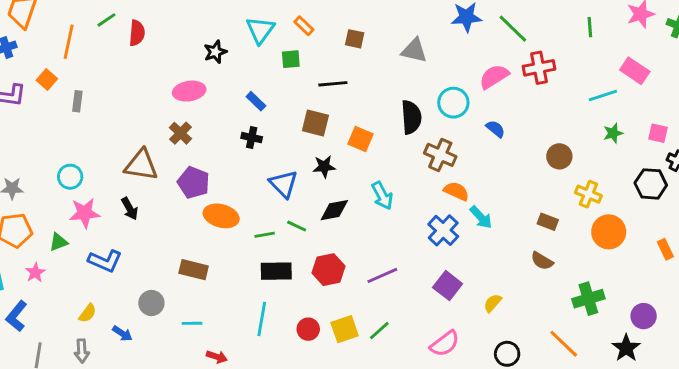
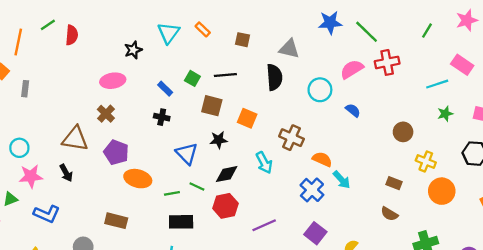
green line: (590, 27) -> (427, 31), turned 35
green square: (291, 59) -> (192, 78), moved, turned 35
black semicircle: (411, 117) -> (274, 77), moved
brown cross: (440, 155) -> (291, 138), moved
red hexagon: (329, 270) -> (225, 206), moved

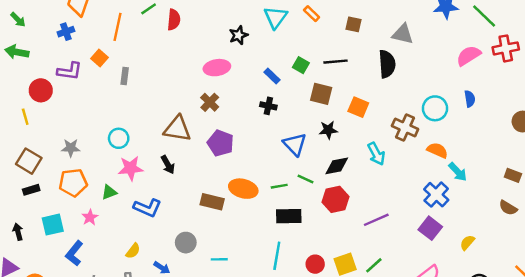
cyan circle: (320, 90) -> (435, 108), moved
blue semicircle: (353, 110) -> (470, 99), turned 42
orange ellipse: (138, 179) -> (243, 189), moved
blue cross: (312, 190) -> (436, 195), moved
brown rectangle: (116, 221) -> (212, 202), moved

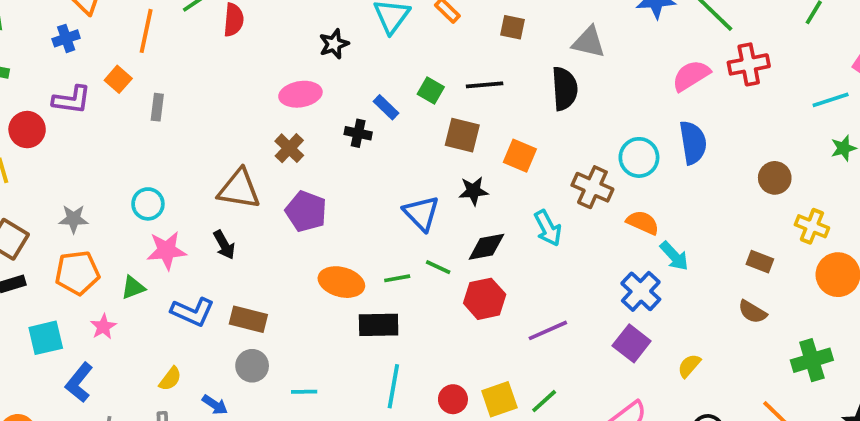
blue semicircle: (470, 99) -> (693, 143), size x1.6
black cross: (268, 106) -> (358, 133), moved
brown rectangle: (212, 202) -> (248, 319), moved
black rectangle: (289, 216) -> (379, 325), moved

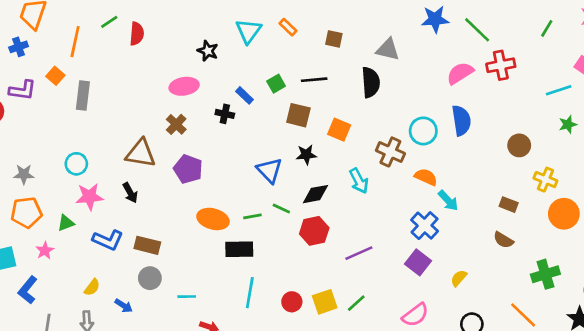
black star: (334, 44) -> (208, 51), turned -30
green square: (431, 90) -> (276, 84), turned 30
gray rectangle: (157, 107) -> (83, 95), size x1.5

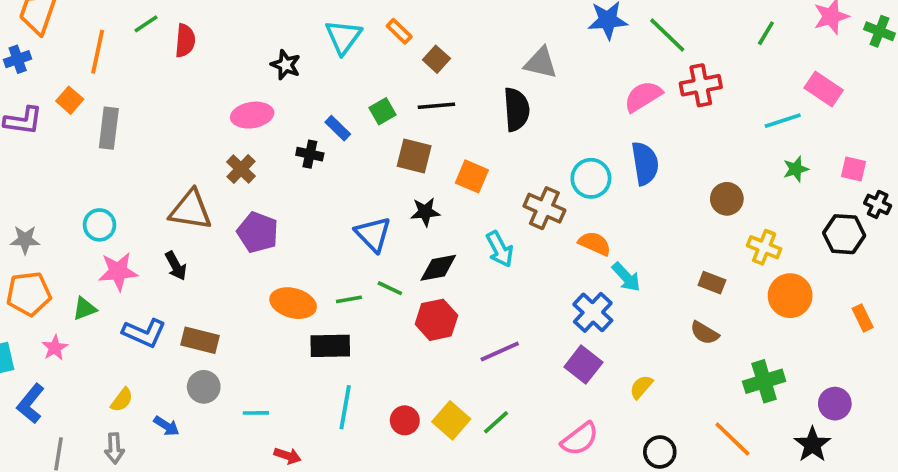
brown square: (334, 39) -> (436, 59), moved, turned 30
yellow square: (325, 302) -> (451, 420), turned -30

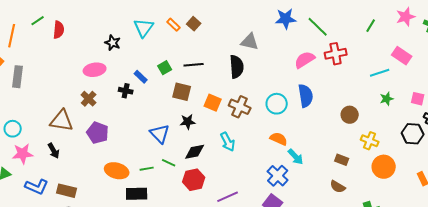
brown square: (436, 59) -> (194, 24), moved
brown cross: (544, 208) -> (240, 107), moved

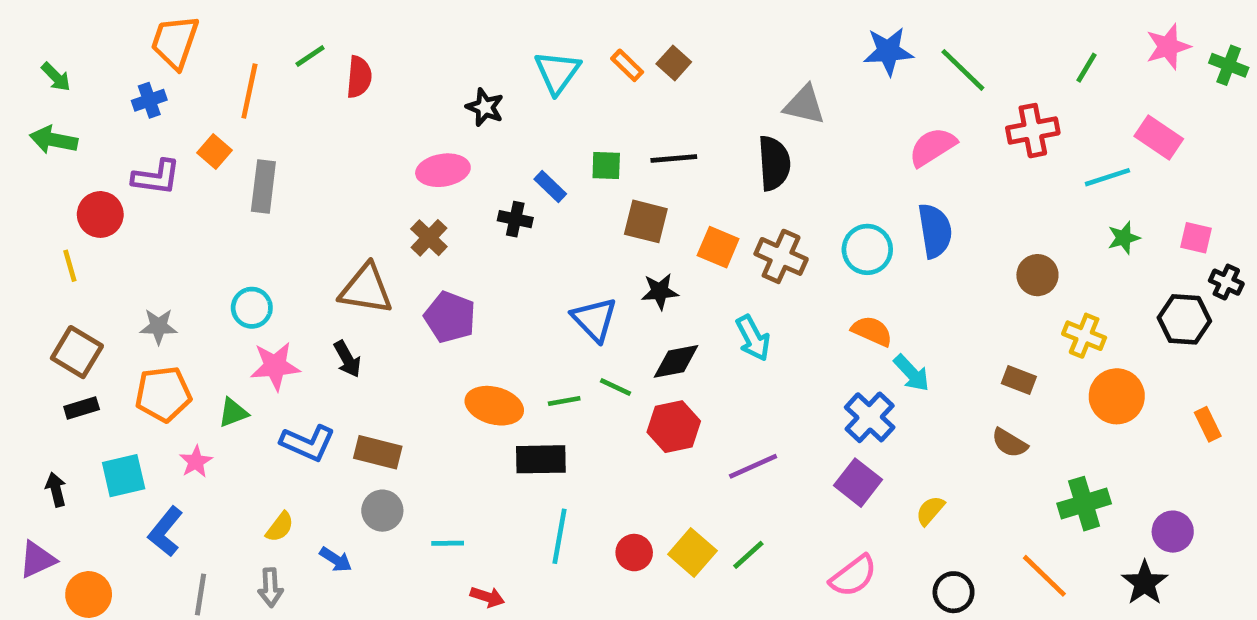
red cross: (336, 54) -> (1033, 131), moved
green square: (165, 68) -> (606, 166), turned 32

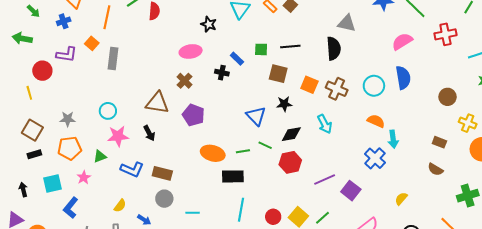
green arrow: (56, 77) -> (33, 11), moved
cyan arrow: (912, 373) -> (393, 139), turned 36
purple square: (858, 483) -> (351, 191), moved

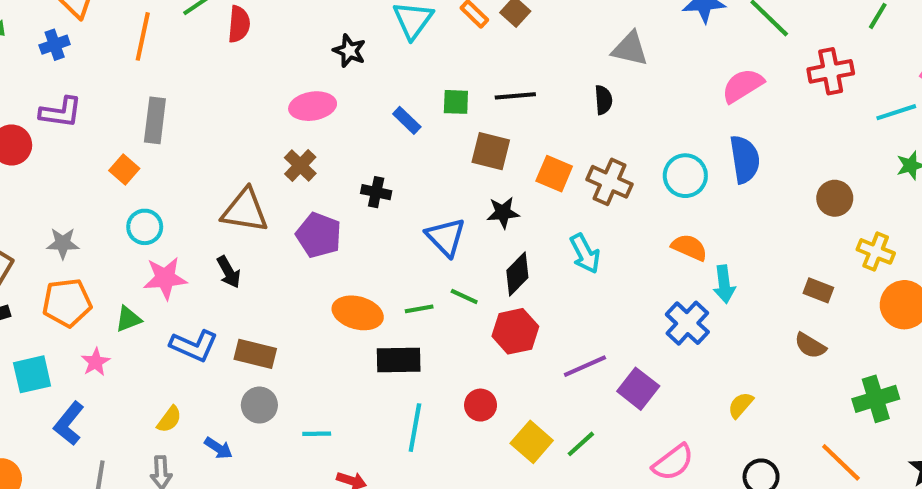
orange square: (92, 43) -> (124, 170), moved
black semicircle: (334, 48) -> (603, 100), size x0.6
black cross: (222, 73) -> (376, 192), moved
black diamond: (291, 134) -> (517, 274), turned -35
red circle: (273, 217) -> (481, 405), moved

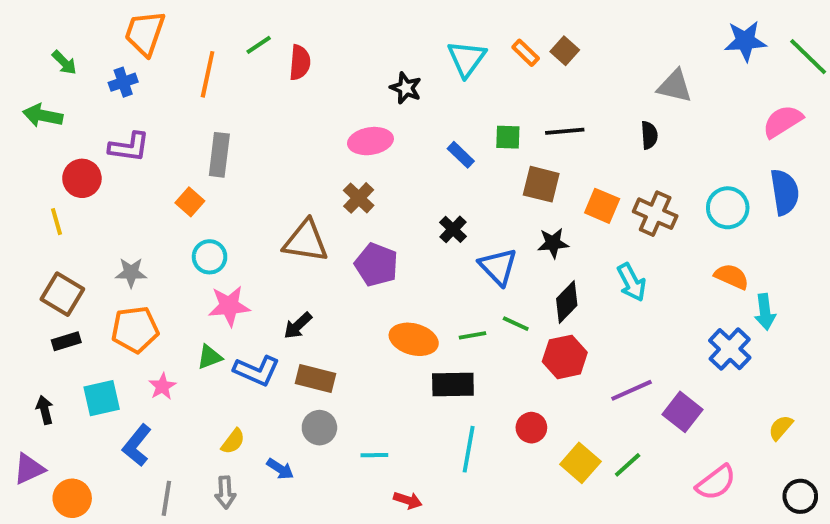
black cross: (376, 192) -> (453, 229), moved, turned 32
black arrow: (229, 272) -> (298, 326), moved, turned 76
green triangle: (128, 319) -> (210, 357), moved

